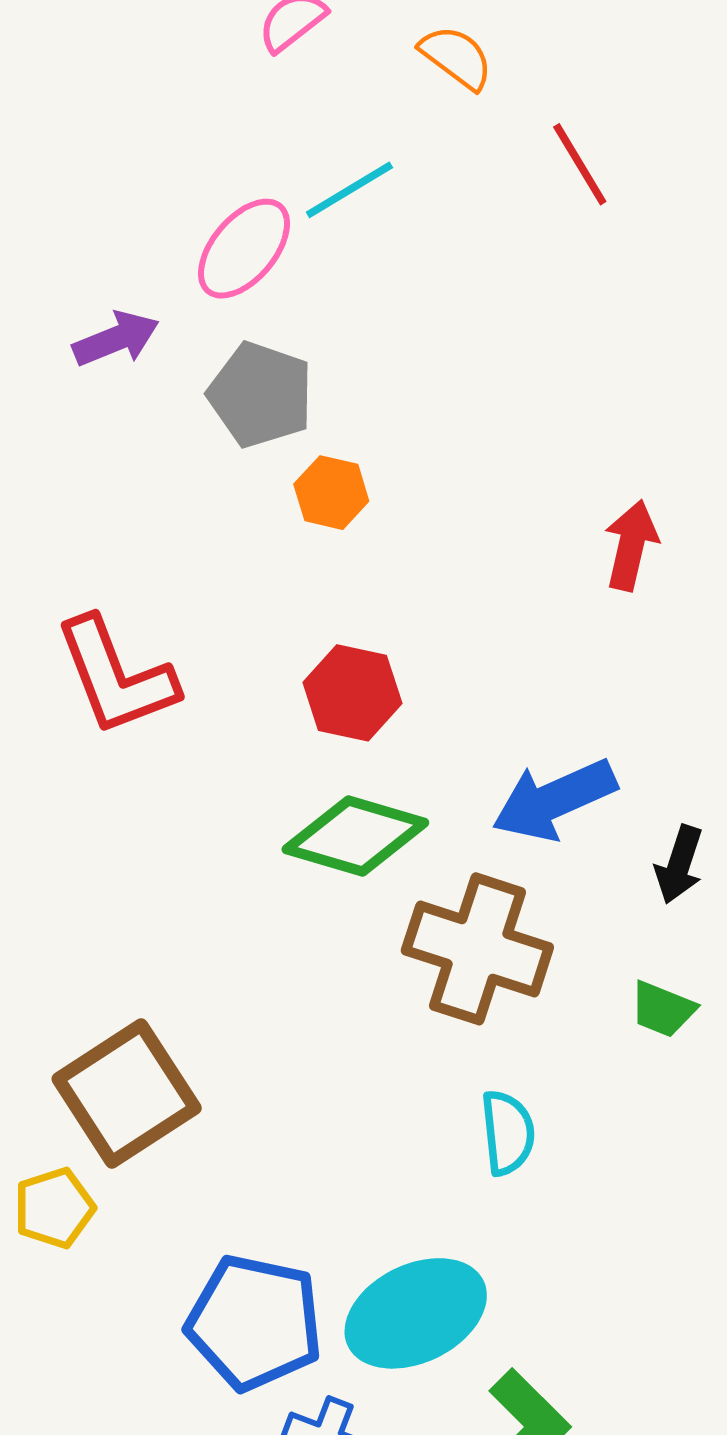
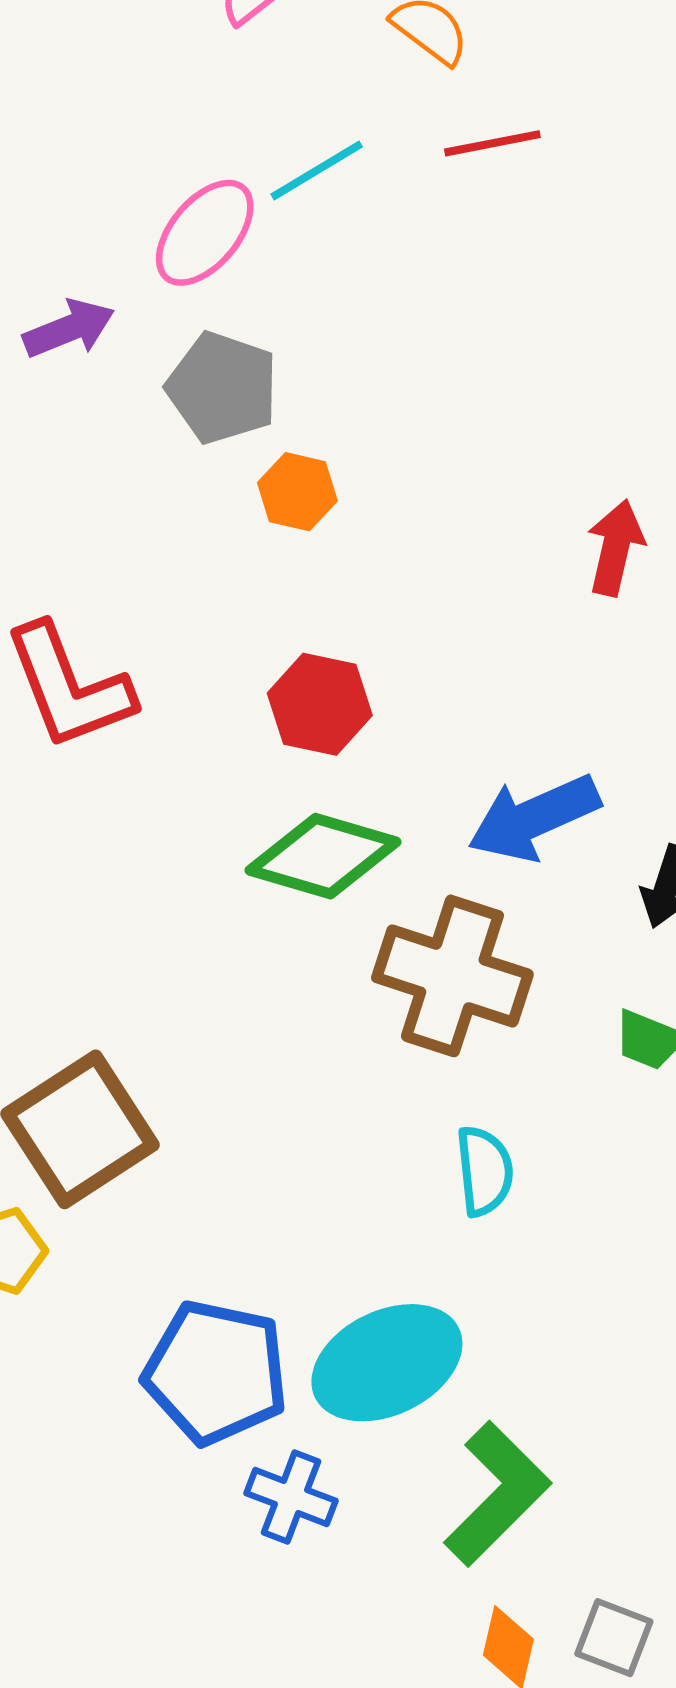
red line: (580, 164) -> (492, 143), moved, turned -70

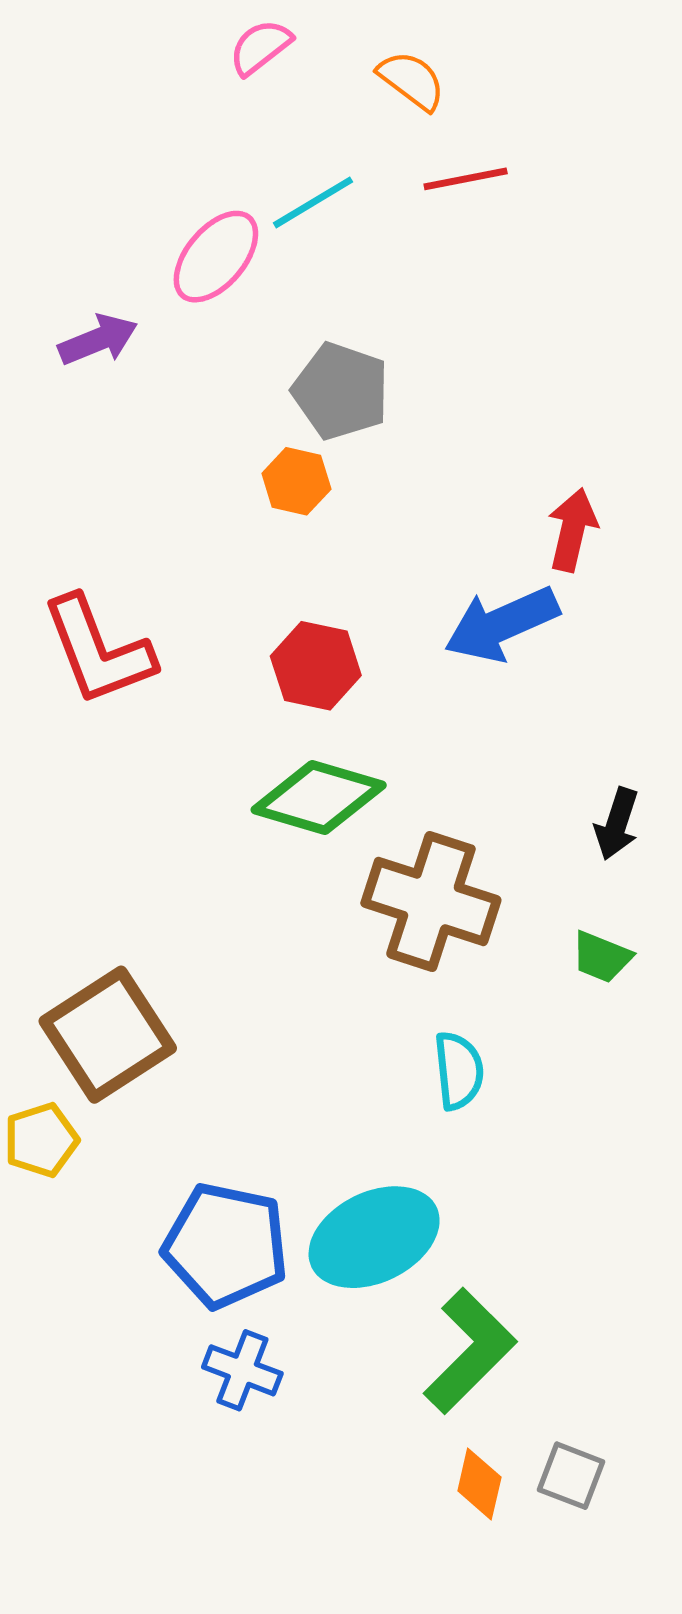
gray pentagon: (222, 388) -> (341, 391), moved
blue arrow: (534, 818) -> (502, 624), moved
blue cross: (291, 1497) -> (242, 1370), moved

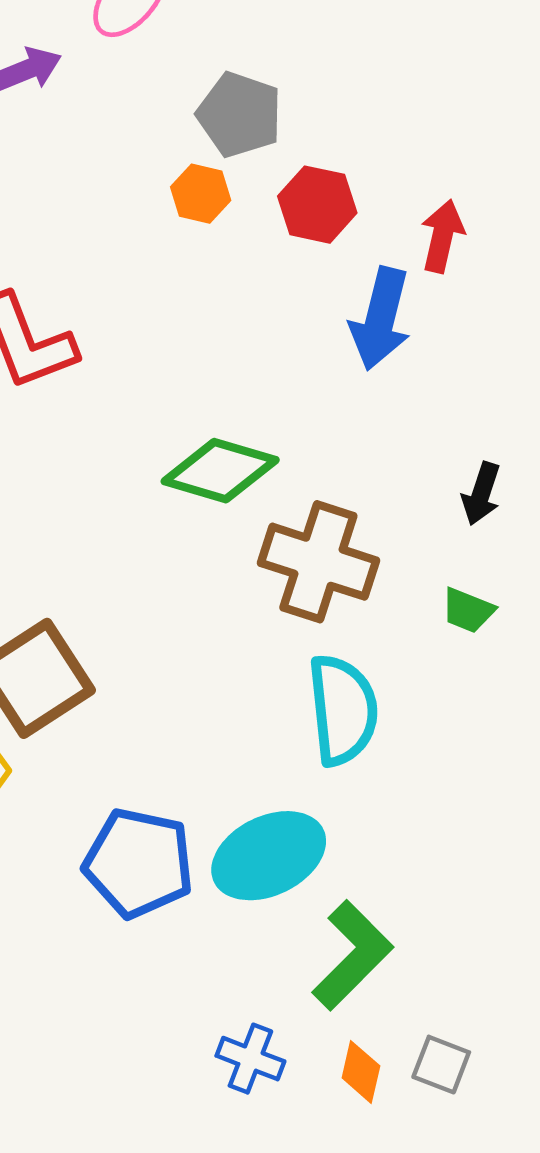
blue arrow: (502, 624) -> (380, 319), turned -52
red hexagon: (316, 666) -> (317, 205), moved
cyan semicircle: (459, 1071) -> (343, 710), size x1.6
blue cross: (242, 1370) -> (250, 1059), moved

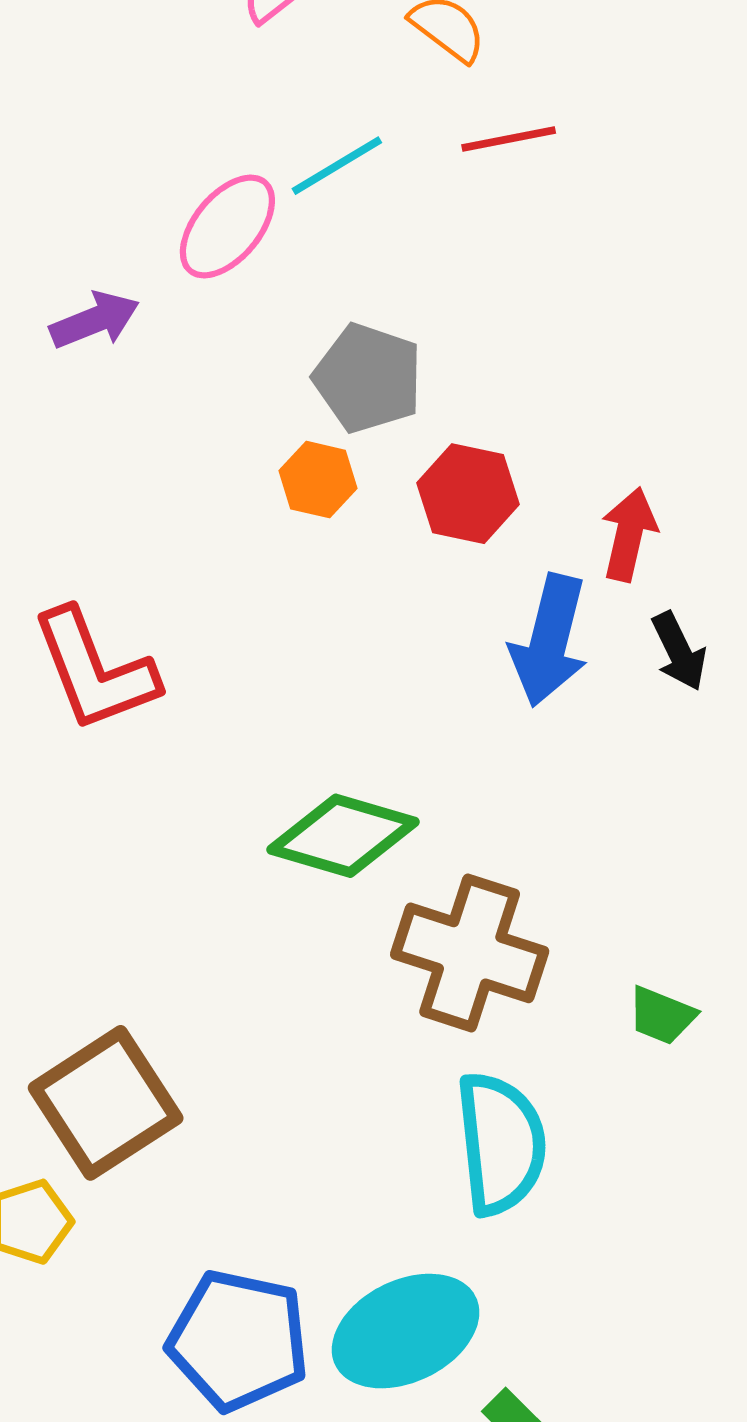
black arrow: (481, 494) -> (679, 651), moved, turned -44

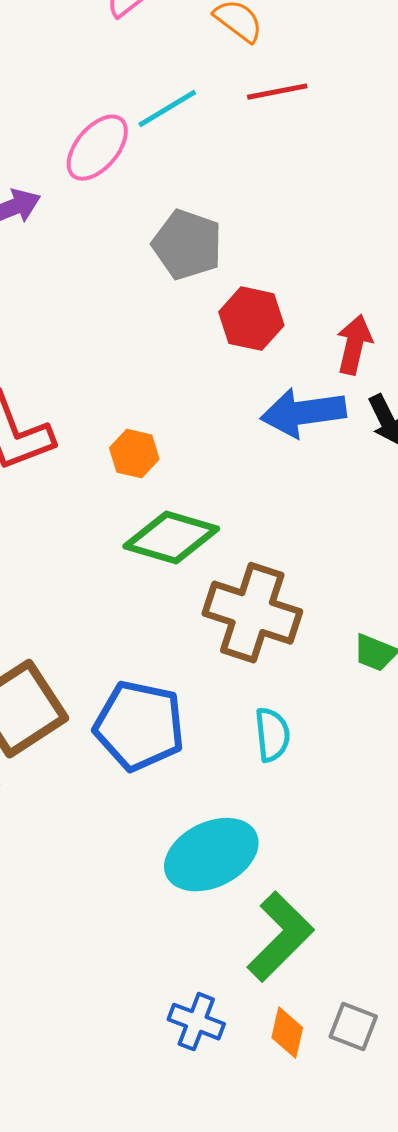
orange hexagon: (318, 480) -> (134, 454), moved
blue arrow: (549, 640) -> (303, 413), turned 68
cyan semicircle: (501, 1144) -> (272, 735), size x0.6
blue pentagon: (238, 1340) -> (139, 726), moved

